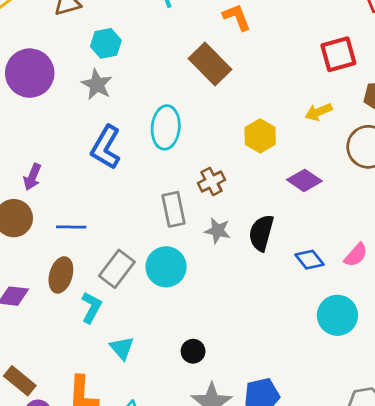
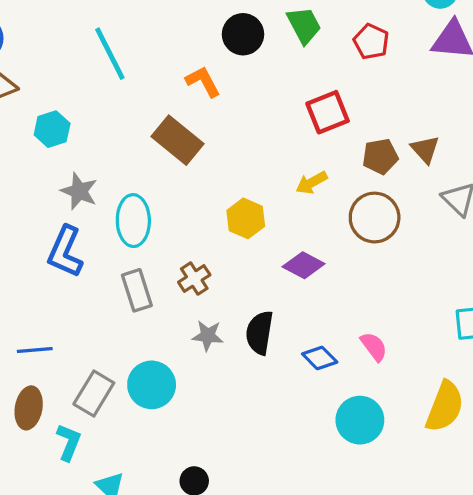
gray star: (97, 85) -> (79, 191), moved
gray rectangle: (174, 209) -> (137, 290), moved
pink semicircle: (356, 255) -> (374, 347), turned -72

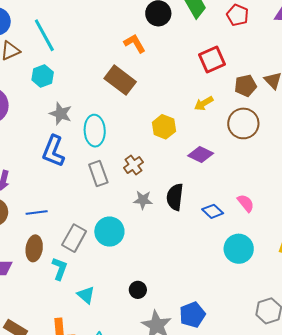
cyan line: (110, 54) -> (44, 35), moved

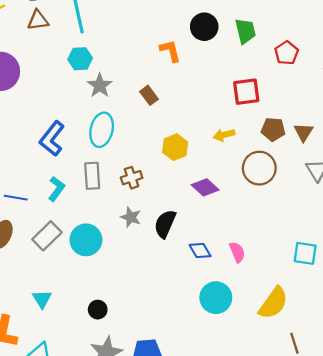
cyan hexagon: (43, 76) -> (80, 59), moved
brown rectangle: (120, 80) -> (149, 95), moved, size x0.6
gray star: (61, 114) -> (100, 86), moved
cyan L-shape: (60, 269) -> (56, 189), moved

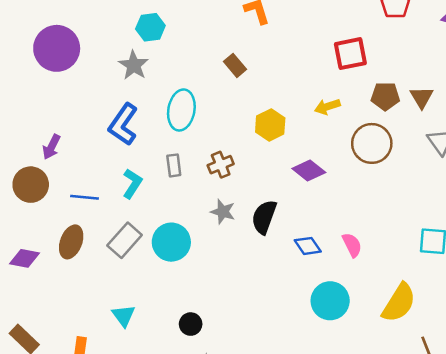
gray star: (100, 86) -> (134, 65), moved
gray rectangle: (92, 176) -> (174, 165), size x0.7

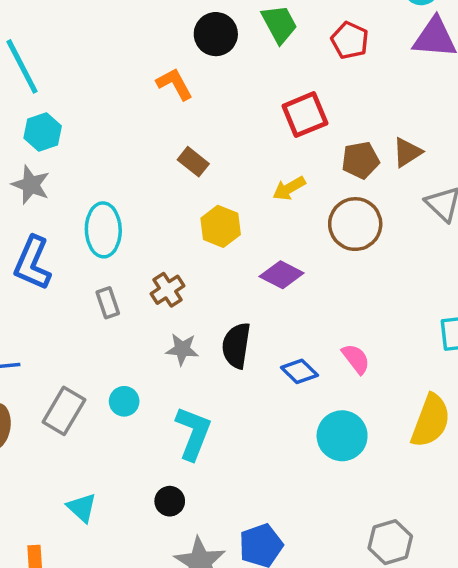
brown rectangle: (235, 65) -> (193, 162), moved
brown triangle: (422, 97) -> (407, 152), turned 40
cyan L-shape: (132, 184) -> (193, 433), moved, size x1.4
cyan circle: (171, 242) -> (124, 401), size x0.6

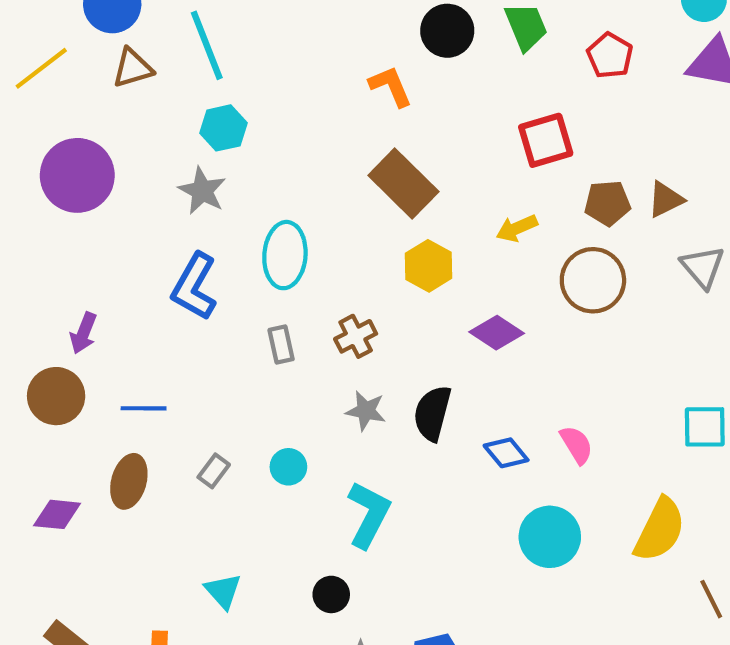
brown rectangle: (193, 162) -> (403, 183), size x1.8
gray rectangle: (64, 411) -> (214, 471), size x0.6

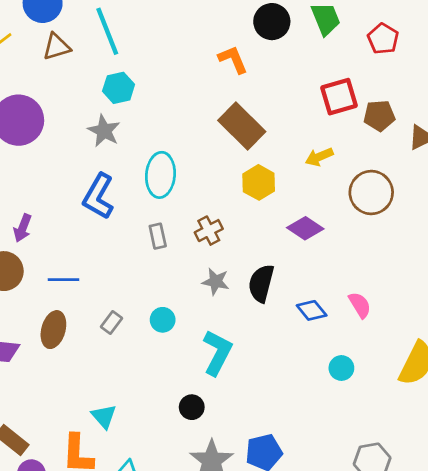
brown pentagon: (608, 203) -> (379, 116), moved
cyan circle: (550, 537) -> (341, 368), size x0.6
cyan triangle: (223, 591) -> (104, 416), moved

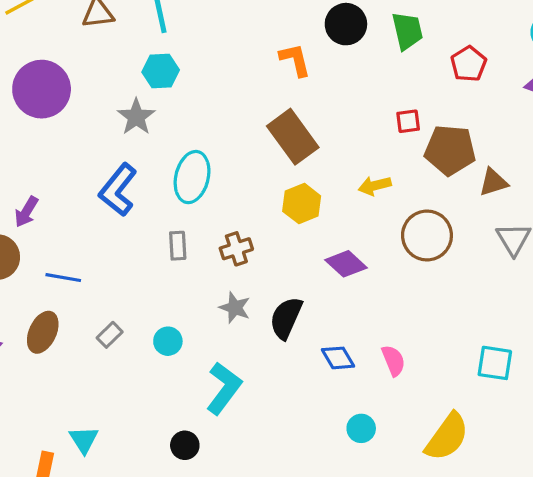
red square: (339, 97) -> (408, 121), size x0.6
brown pentagon: (379, 116) -> (450, 150), size x1.4

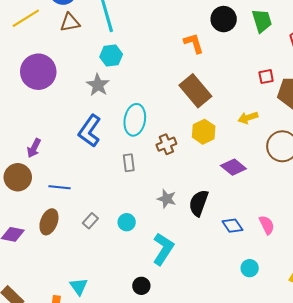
brown cross: (236, 249) -> (166, 144), moved

